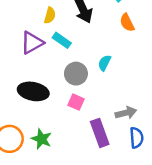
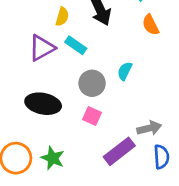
purple rectangle: (100, 133) -> (119, 151), turned 72

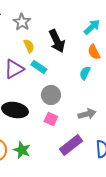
yellow semicircle: (62, 17) -> (29, 46), turned -40
cyan semicircle: (125, 71) -> (85, 73), moved
gray arrow: (149, 128) -> (87, 114), moved

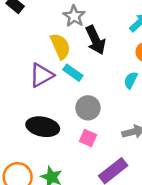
gray star: (22, 22) -> (74, 16), moved
yellow semicircle: (29, 46) -> (60, 46), size x1.5

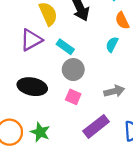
cyan rectangle: (73, 73) -> (65, 47), moved

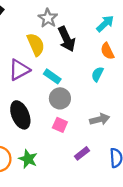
black ellipse: (32, 87) -> (20, 115), turned 56
purple rectangle: (96, 126) -> (82, 153), size x0.6

